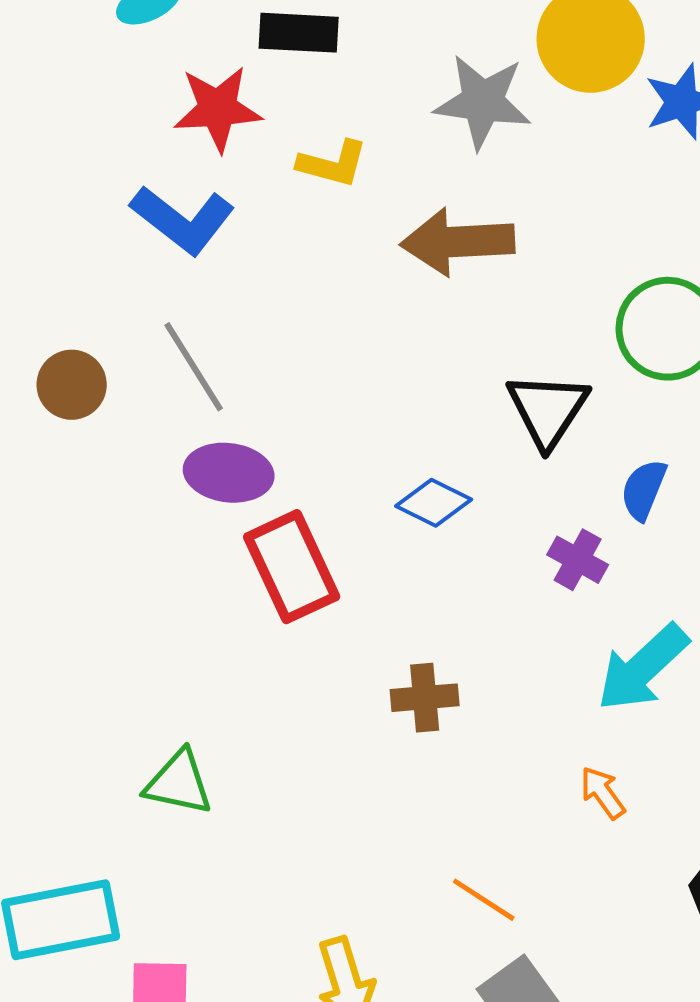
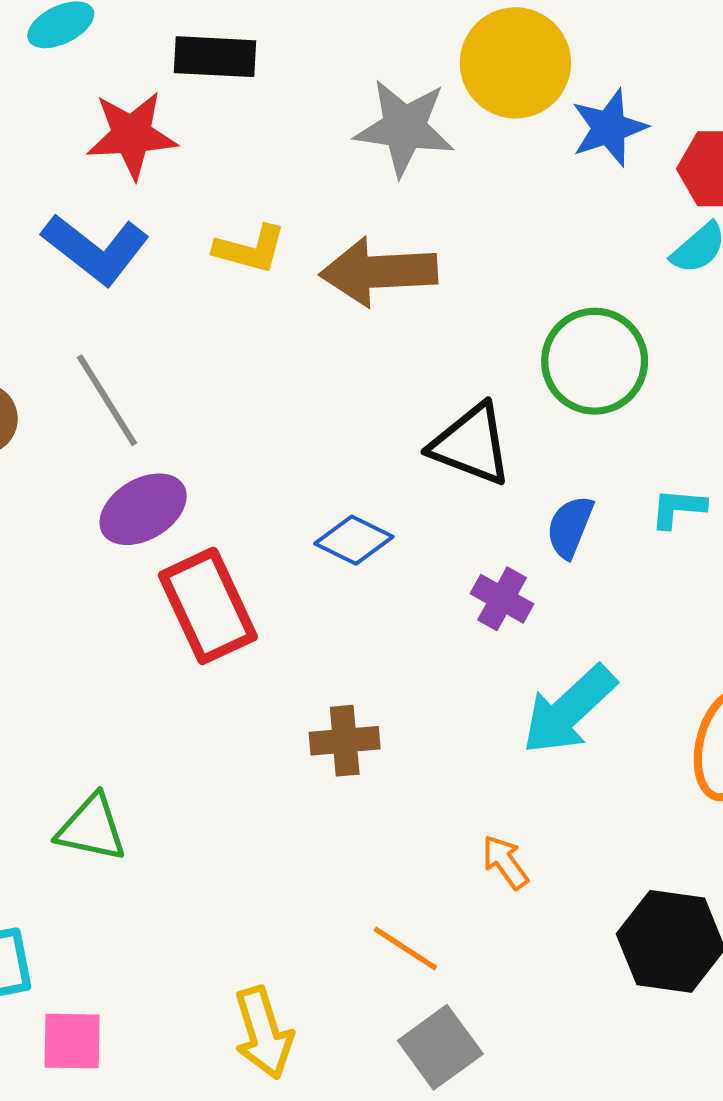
yellow L-shape: (333, 164) -> (250, 249), moved
black triangle: (548, 410) -> (471, 444), turned -42
purple ellipse: (229, 473) -> (143, 509), turned -38
orange arrow: (603, 793) -> (505, 862), moved

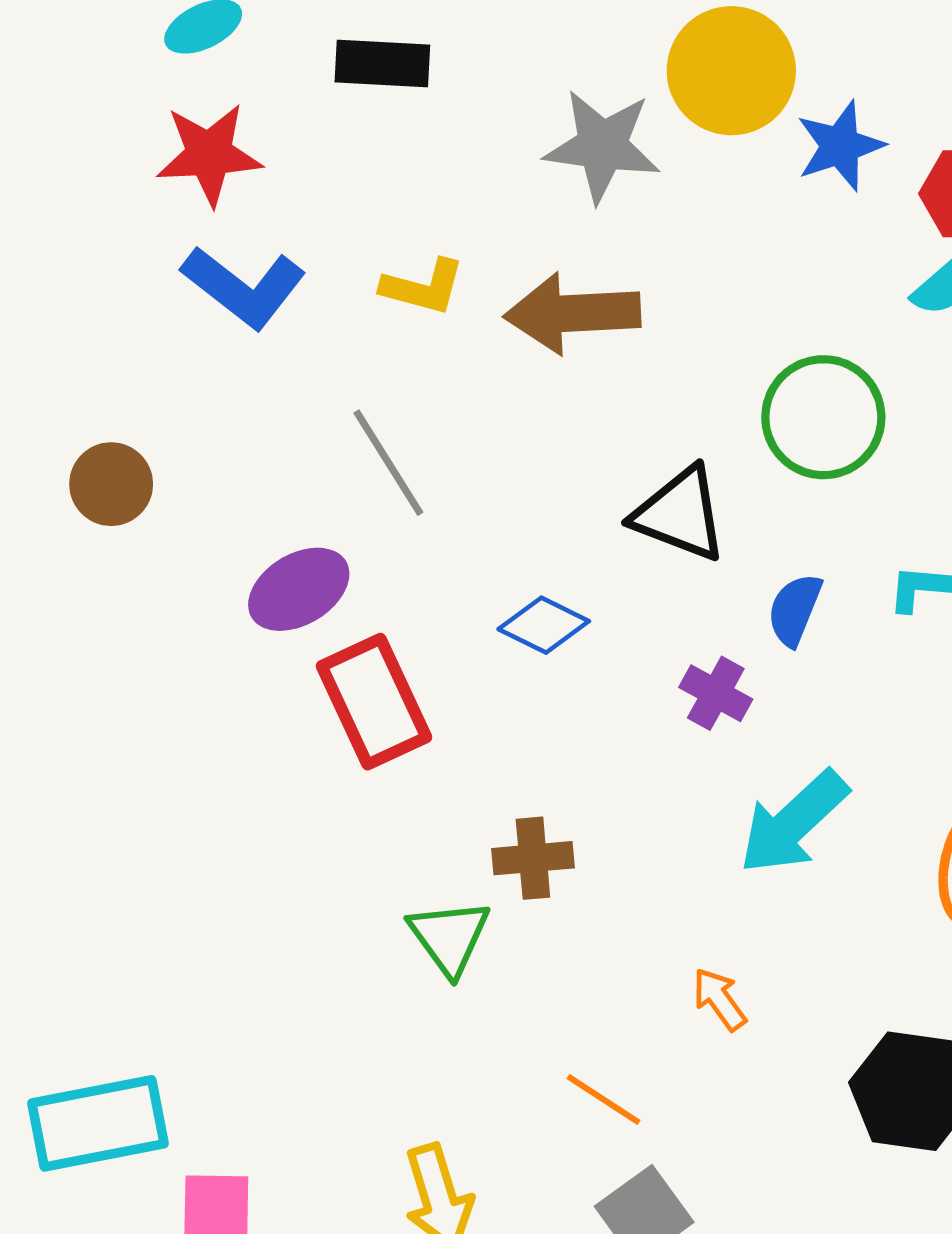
red star: (132, 135) -> (209, 154), moved
gray line: (107, 400) -> (388, 463), moved
green triangle: (92, 828) -> (449, 937), moved, turned 42

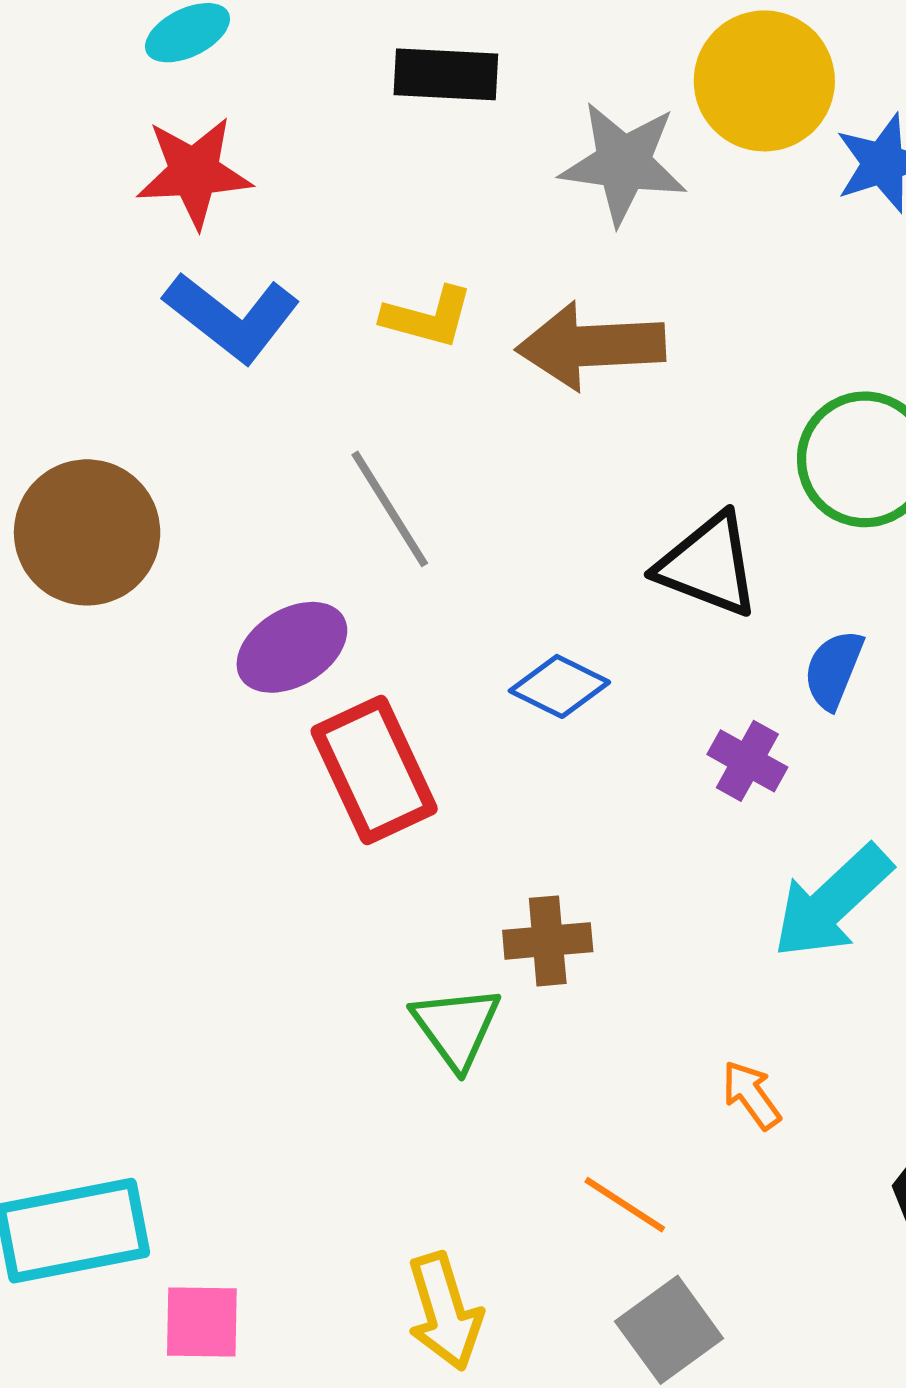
black rectangle: (382, 63) -> (446, 74), moved
brown circle: (111, 484) -> (87, 532), size x1.6

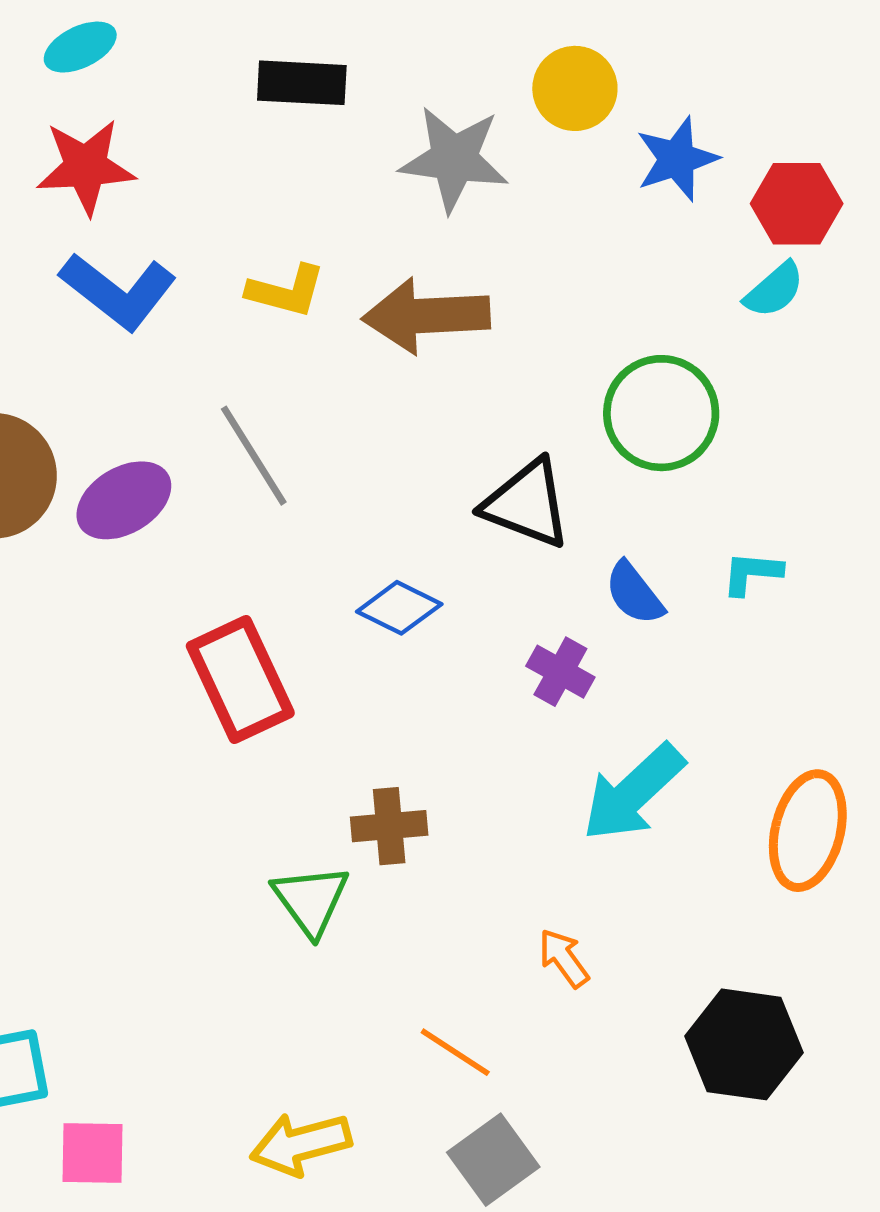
yellow circle: (764, 81) -> (575, 88), size x0.7
purple ellipse: (292, 647) -> (124, 500), moved
blue semicircle: (833, 669) -> (634, 593), turned -60
yellow arrow: (445, 1312) -> (301, 1144), turned 92

